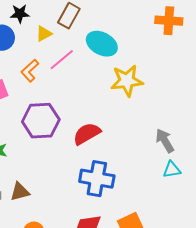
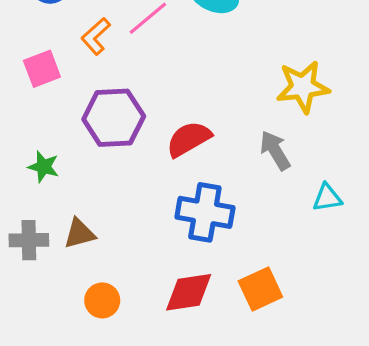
yellow star: (127, 81) -> (303, 87), moved
gray arrow: (165, 141) -> (275, 150), moved

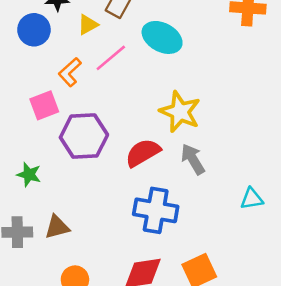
pink square: (42, 69) -> (44, 105), moved
yellow star: (303, 87) -> (180, 112), moved, turned 30
gray arrow: (275, 150) -> (193, 159), moved

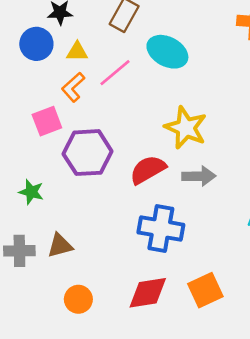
yellow triangle: (88, 25) -> (77, 52), moved, turned 30
gray arrow: (193, 159) -> (199, 176), turned 120

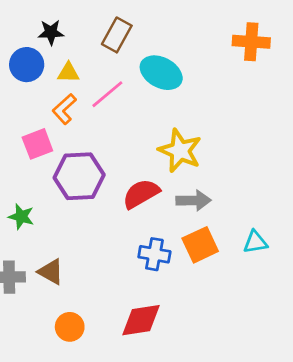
blue cross: (161, 229) -> (154, 254), size x0.7
brown triangle: (60, 246) -> (51, 272), turned 44
orange square: (205, 290) -> (200, 245), moved

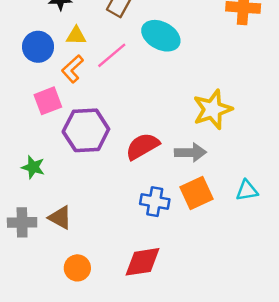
blue circle: (27, 65) -> (38, 47), moved
yellow star: (180, 151) -> (213, 109), moved, turned 30

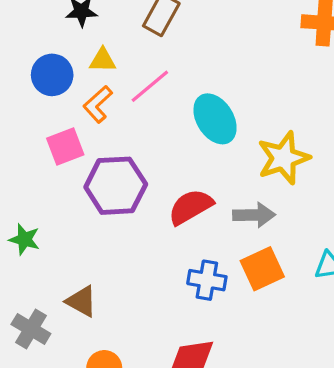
cyan ellipse: (161, 36) -> (215, 119), moved, turned 30
green star: (33, 167) -> (24, 239), moved
gray cross: (22, 222) -> (31, 329), moved, turned 32

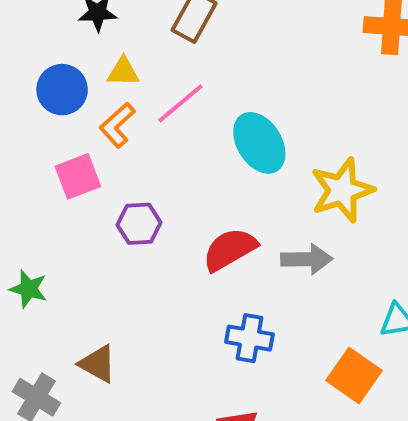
purple hexagon: (116, 186) -> (139, 224), size x0.6
orange square: (262, 269) -> (354, 376), moved, turned -30

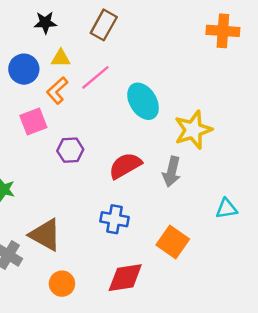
gray arrow: (307, 259) -> (172, 172), turned 104
blue cross: (249, 338) -> (114, 219), moved
brown triangle: (98, 364) -> (45, 235), size x1.4
orange square: (354, 376) -> (173, 242), moved

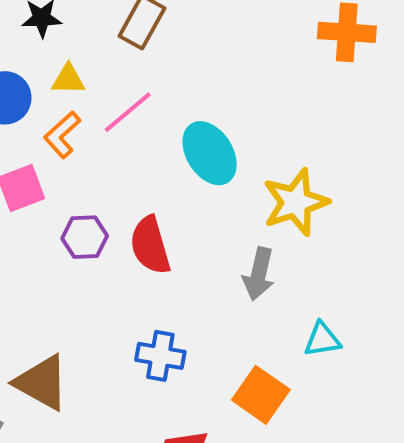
red semicircle: (125, 166) -> (150, 245), moved, turned -76
cyan triangle: (226, 209) -> (322, 340), moved

